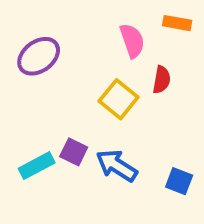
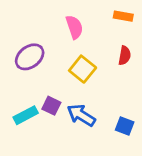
pink semicircle: (132, 41) -> (74, 27), moved
purple ellipse: (39, 56) -> (30, 57), moved
red semicircle: (162, 80) -> (125, 56), moved

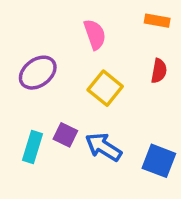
cyan rectangle: (26, 115) -> (33, 147), turned -45
blue square: (125, 126) -> (159, 161), size x1.4

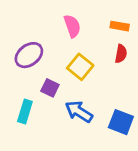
orange rectangle: (157, 21) -> (120, 26), moved
purple square: (65, 135) -> (50, 88), moved

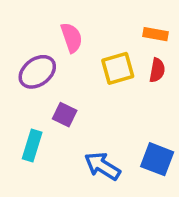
pink semicircle: (72, 26) -> (72, 38), moved
yellow square: (80, 67) -> (118, 68), moved, turned 35
blue arrow: (79, 112) -> (102, 166), moved

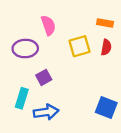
purple ellipse: (37, 72) -> (25, 48), turned 35
purple square: (65, 115) -> (44, 77), turned 35
blue arrow: (102, 166) -> (46, 112), moved, turned 140

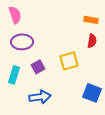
pink semicircle: (48, 25) -> (15, 15), moved
yellow square: (80, 46) -> (69, 61), moved
cyan rectangle: (22, 98) -> (14, 75), moved

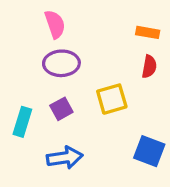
pink semicircle: (15, 15) -> (55, 24), moved
purple ellipse: (22, 42) -> (61, 63), moved

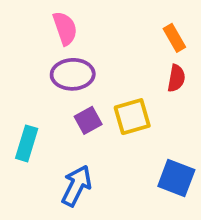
orange rectangle: (148, 32) -> (174, 38), turned 50
purple square: (61, 109) -> (88, 120), moved
blue arrow: (65, 158) -> (77, 186), turned -56

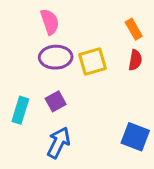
yellow square: (132, 117) -> (92, 62), moved
purple square: (88, 120) -> (56, 101), moved

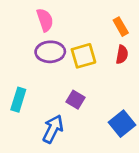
purple square: (56, 101) -> (75, 100), moved, turned -30
blue square: (135, 137) -> (122, 124), turned 30

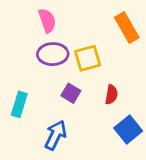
orange rectangle: (121, 27) -> (127, 28), size x1.5
red semicircle: (122, 54) -> (111, 95), moved
purple square: (75, 100) -> (71, 93), moved

